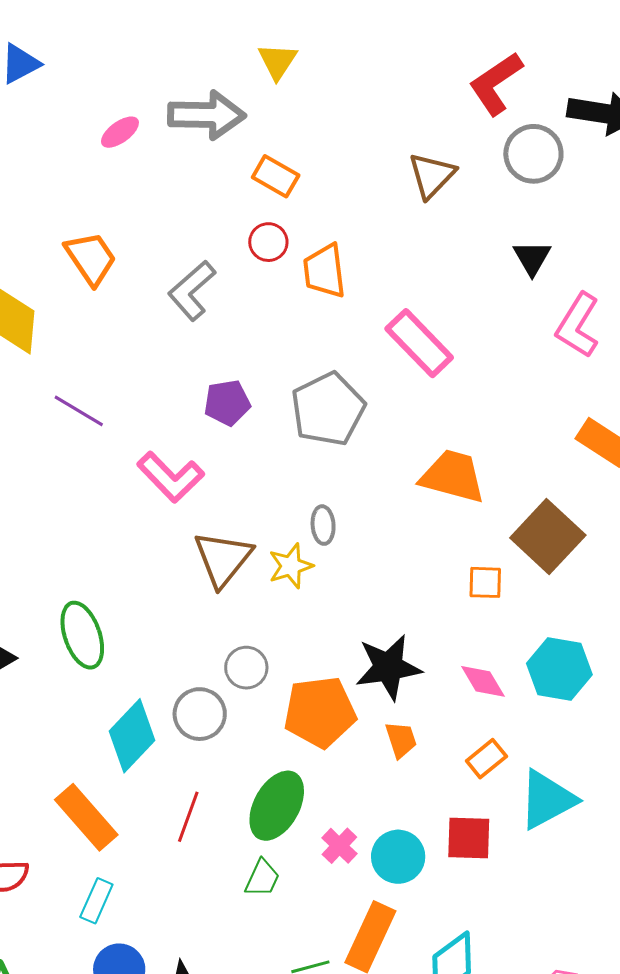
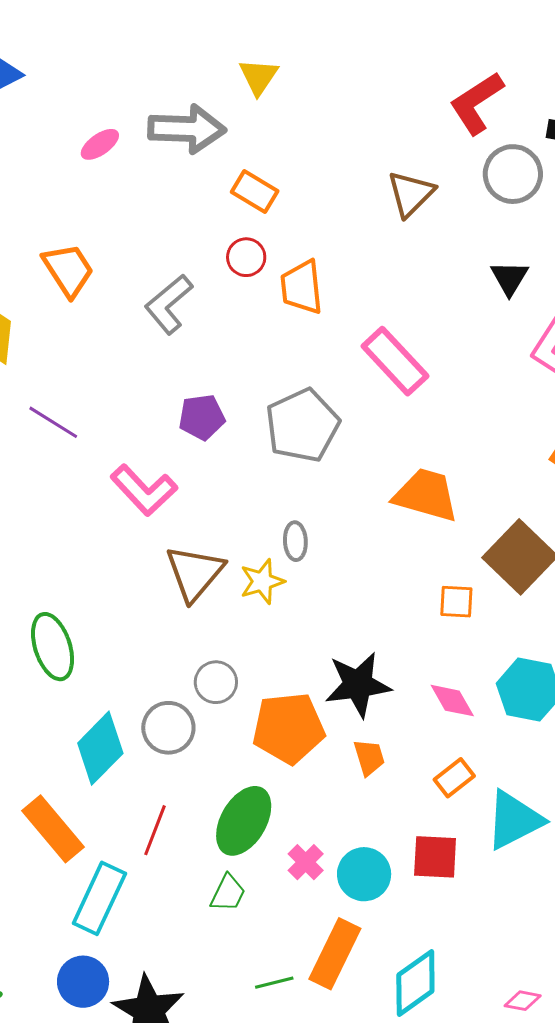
cyan rectangle: (96, 901) -> (99, 898), moved, size x1.6

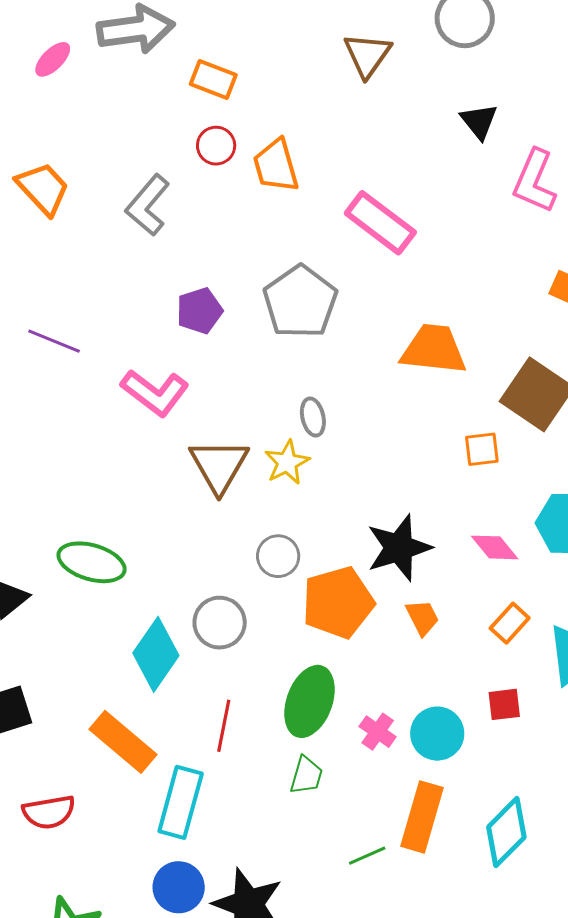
green ellipse: (53, 647) -> (92, 562), turned -46
gray circle: (216, 682) -> (278, 556), moved
red square: (435, 857) -> (504, 704), size x0.7

